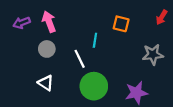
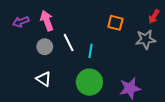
cyan line: (95, 40) -> (90, 51), moved
gray star: (153, 54) -> (146, 39), moved
white line: (80, 59) -> (69, 43), moved

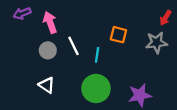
purple arrow: (21, 22) -> (22, 13), moved
orange square: (115, 23) -> (118, 35), moved

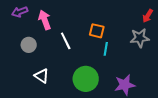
orange square: (118, 35) -> (97, 31), moved
gray circle: (48, 50) -> (29, 45), moved
cyan line: (97, 55) -> (106, 49), moved

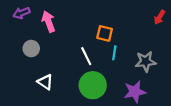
gray star: (140, 38) -> (146, 61), moved
white line: (66, 41) -> (86, 56), moved

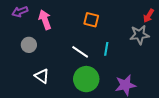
orange square: (105, 33) -> (91, 20), moved
white line: (86, 56) -> (80, 52), turned -30
gray star: (146, 61) -> (140, 35), moved

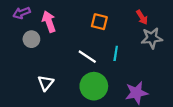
red arrow: (149, 16) -> (142, 17), moved, turned -64
gray circle: (29, 45) -> (31, 39), moved
white triangle: (42, 76) -> (46, 83), turned 35

